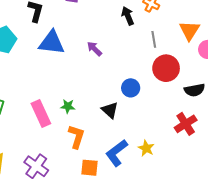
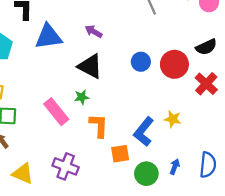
red circle: (166, 68) -> (174, 64), moved
black triangle: (110, 110) -> (90, 66), moved, size x1.4

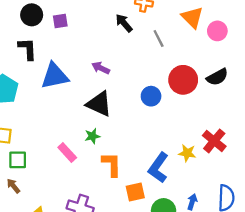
red circle: (174, 64) -> (183, 80), moved
red cross: (206, 84) -> (214, 141), moved
pink rectangle: (56, 112) -> (67, 153), size x0.7

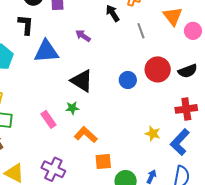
purple arrow: (101, 68) -> (83, 36), moved
red cross: (214, 141) -> (186, 109), moved, turned 35
orange L-shape: (112, 164) -> (86, 135), turned -55
blue L-shape: (158, 168) -> (180, 142), moved

